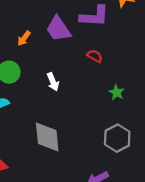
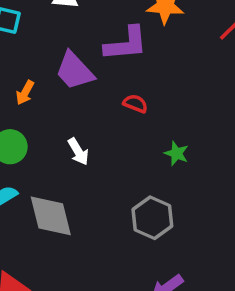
gray diamond: (47, 137) -> (51, 216), moved
gray hexagon: (117, 138) -> (152, 218), moved

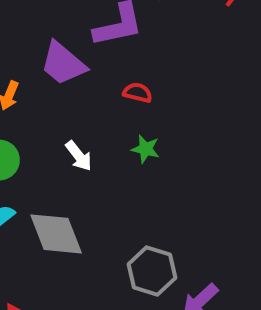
green star: (176, 153) -> (145, 149), moved
gray hexagon: (152, 218) -> (152, 271), moved

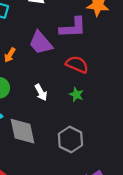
red semicircle: (138, 93) -> (77, 64), size x1.5
gray hexagon: (152, 271) -> (70, 139), moved

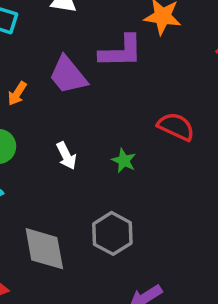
red semicircle: (77, 64) -> (176, 126), moved
gray diamond: (23, 131) -> (44, 249), moved

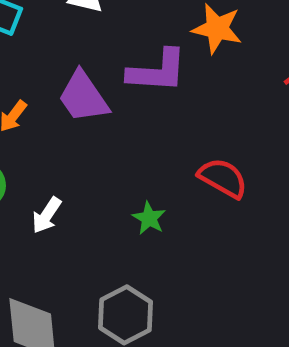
white arrow: (66, 156) -> (47, 215), moved, turned 56

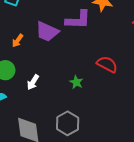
purple trapezoid: (83, 97) -> (47, 32), turned -30

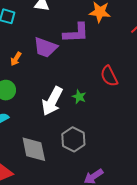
red semicircle: (107, 64) -> (109, 76), turned -140
white arrow: (33, 82) -> (52, 101), moved, size x1.8

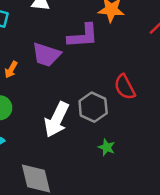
green star: (79, 97) -> (107, 147), moved
gray hexagon: (73, 139) -> (93, 107), moved

